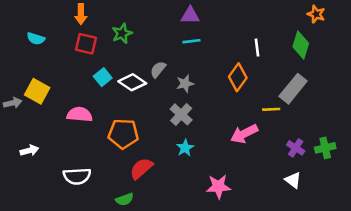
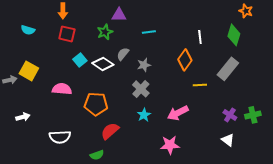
purple triangle: (190, 15) -> (119, 15), moved
green star: (122, 33) -> (105, 32), moved
yellow line: (271, 109) -> (200, 85), moved
pink arrow: (244, 134) -> (178, 113), moved

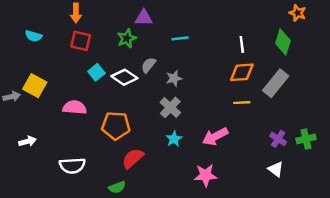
orange diamond: (185, 60) -> (242, 72), moved, turned 50

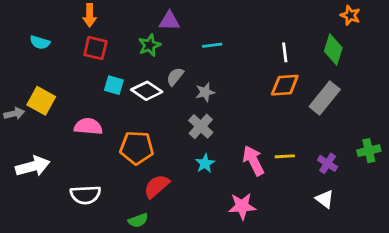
cyan square: (96, 72) -> (114, 85), turned -35
yellow line: (242, 103) -> (285, 156), moved
pink arrow: (215, 136) -> (253, 161), turned 90
green cross: (306, 139) -> (369, 151), moved
white arrow: (27, 141) -> (33, 166), size x1.6

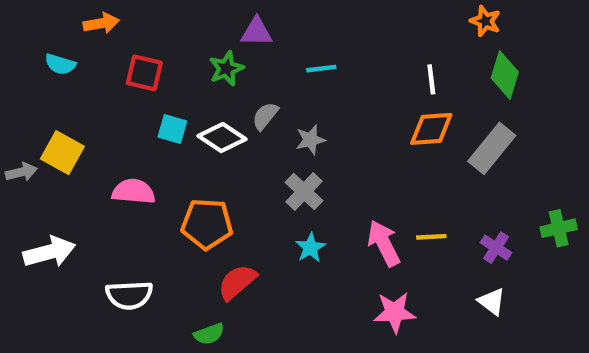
orange arrow: (90, 15) -> (101, 23), moved, turned -100
orange star: (350, 15) -> (485, 21), moved
pink star: (242, 206) -> (395, 312), moved

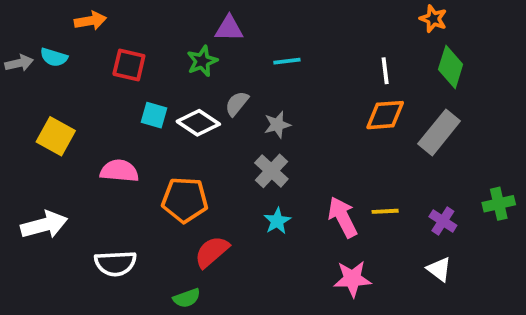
gray arrow: (21, 172) -> (19, 63), moved

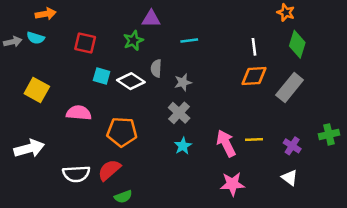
orange arrow: (90, 21) -> (46, 14), moved
gray semicircle: (237, 103) -> (156, 68), turned -36
red semicircle: (212, 252) -> (109, 170), moved

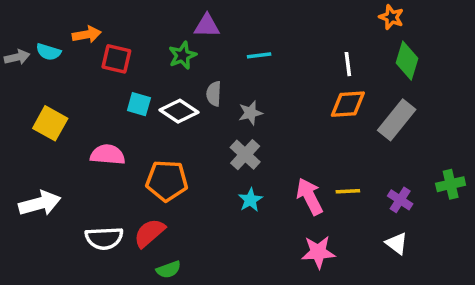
orange arrow: (46, 14) -> (87, 34), moved

